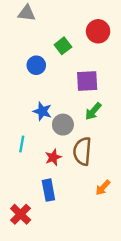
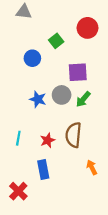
gray circle: (63, 125) -> (62, 95), moved
cyan line: (22, 144) -> (18, 138), moved
orange arrow: (103, 188) -> (92, 167), turned 112

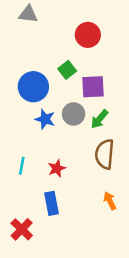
red circle: (87, 28) -> (88, 35), moved
green square: (56, 41) -> (67, 70), moved
blue circle: (32, 58) -> (33, 87), moved, size x1.5
brown semicircle: (73, 135) -> (105, 154), moved

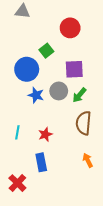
green square: (67, 70) -> (46, 51), moved

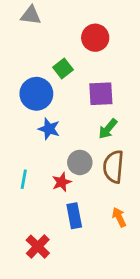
gray circle: (59, 91) -> (80, 162), moved
blue rectangle: (41, 162) -> (74, 216), moved
red cross: (17, 183) -> (38, 247), moved

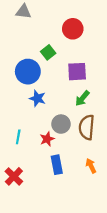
red cross: (38, 247) -> (14, 176), moved

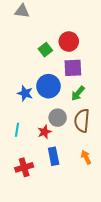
red circle: (73, 29) -> (69, 42), moved
blue circle: (28, 72) -> (48, 86), moved
blue star: (37, 98) -> (25, 93), moved
red cross: (14, 176) -> (24, 167), moved, turned 30

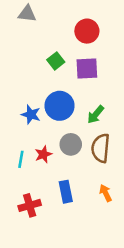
red circle: (69, 42) -> (87, 31), moved
purple square: (73, 68) -> (87, 68), moved
red star: (44, 132) -> (43, 154), moved

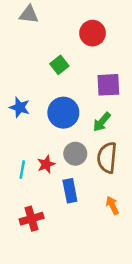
purple square: (87, 68) -> (108, 85), moved
blue star: (31, 115) -> (20, 107), moved
blue rectangle: (66, 192) -> (70, 191), moved

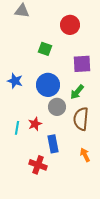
green square: (59, 65) -> (45, 49), turned -32
gray circle: (75, 154) -> (57, 107), moved
red cross: (32, 219) -> (38, 165), moved, turned 36

